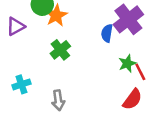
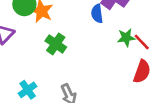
green star: (127, 63) -> (126, 38), turned 30

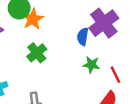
green star: (126, 38) -> (91, 65), moved

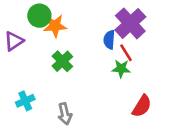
orange star: (33, 19) -> (55, 26), turned 30
red line: (115, 75) -> (126, 53), moved

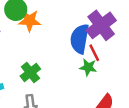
blue semicircle: (109, 40) -> (80, 39), size x1.6
green cross: (62, 61) -> (30, 72), moved

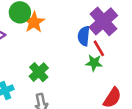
orange star: (29, 21) -> (34, 22), turned -30
blue semicircle: (80, 39) -> (84, 36), size x0.7

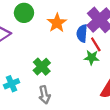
orange star: (34, 22) -> (57, 23), moved

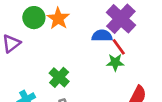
orange star: (57, 23) -> (58, 18), moved
blue semicircle: (82, 33) -> (102, 36), turned 90

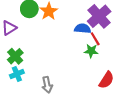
green cross: (59, 77) -> (15, 56), moved

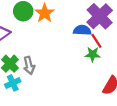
gray arrow: (47, 85) -> (29, 65), moved

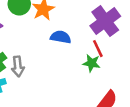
blue semicircle: (82, 30) -> (61, 37), moved

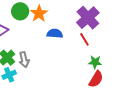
green star: (92, 63) -> (95, 62), moved

